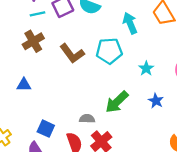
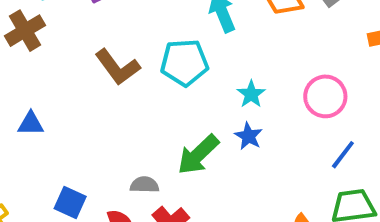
brown cross: (33, 41) -> (25, 31), moved
blue star: (156, 101) -> (248, 136), moved

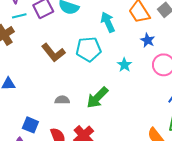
blue star: (248, 136) -> (148, 40), moved
gray semicircle: (144, 185) -> (62, 100), moved

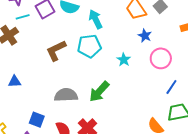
cyan arrow: (108, 22) -> (96, 19), moved
brown L-shape: (53, 53) -> (56, 50), turned 105
gray semicircle: (62, 100) -> (66, 95), size x1.6

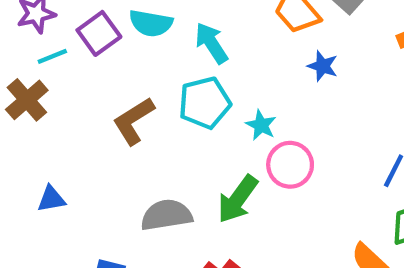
pink circle: (161, 58) -> (290, 165), moved
cyan star: (124, 60) -> (261, 125), moved

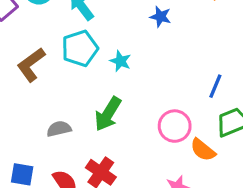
pink circle: (290, 165) -> (175, 126), moved
gray semicircle: (166, 215) -> (59, 129), size x0.7

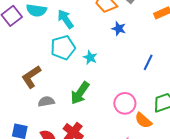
brown L-shape: (31, 65) -> (31, 77), moved
blue line: (215, 86) -> (148, 62), moved

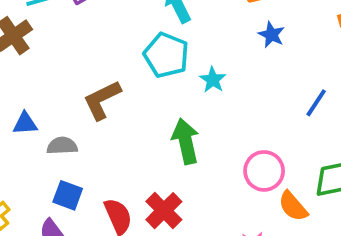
cyan pentagon: (63, 48) -> (166, 55), turned 30
green arrow: (80, 93) -> (186, 141), turned 125
gray semicircle: (46, 102) -> (62, 146), moved

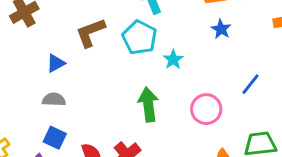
brown L-shape: (102, 100) -> (90, 33), moved
blue triangle: (25, 123) -> (56, 63), moved, turned -30
pink circle: (264, 171) -> (206, 109), moved

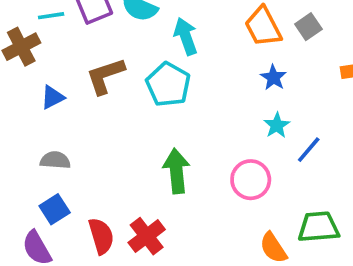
cyan star: (173, 59) -> (277, 125), moved
blue triangle: (56, 63) -> (53, 97), moved
blue square: (55, 138) -> (55, 209), turned 30

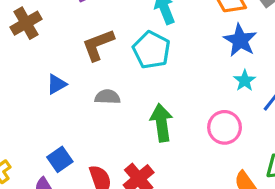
blue star: (273, 78) -> (240, 40), size x1.5
blue triangle: (53, 97) -> (57, 84), moved
gray semicircle: (55, 160) -> (107, 97), moved

